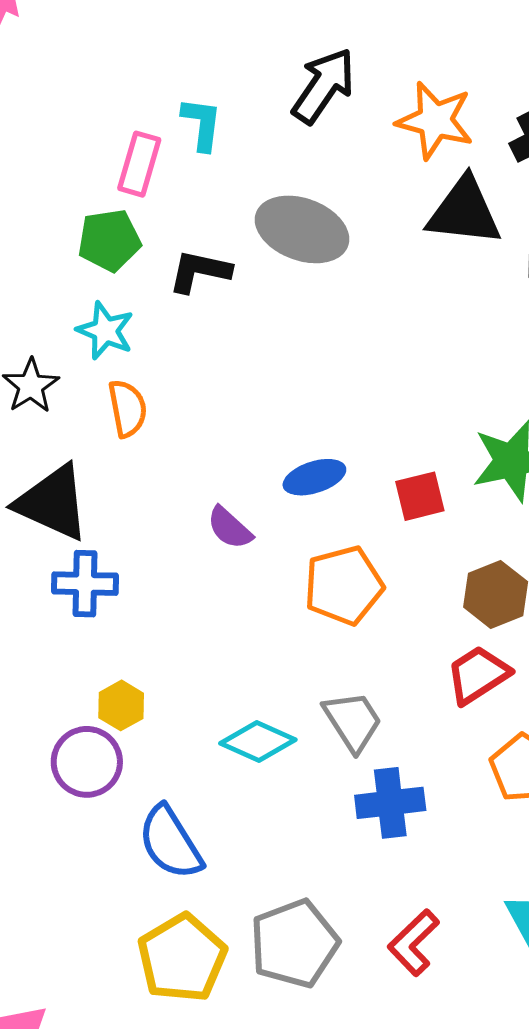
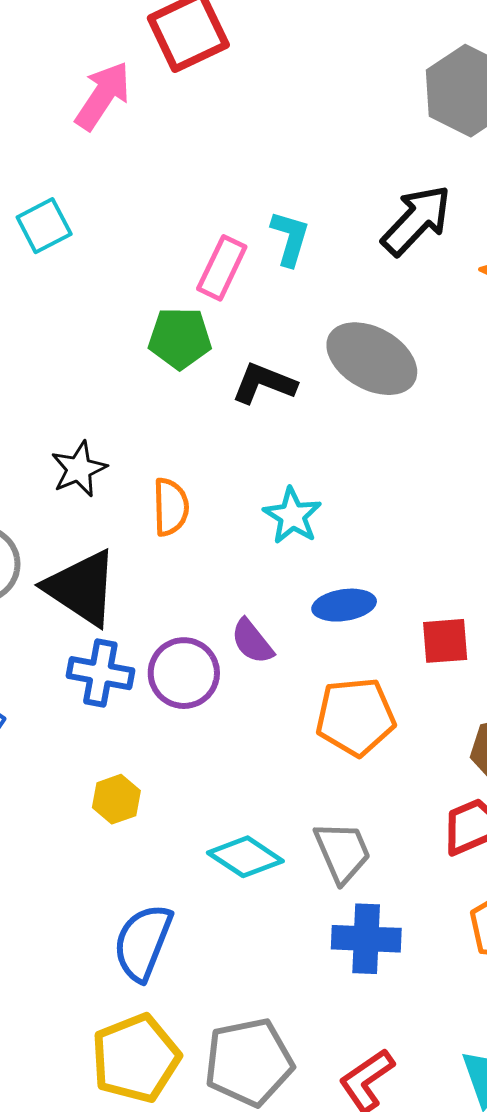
cyan star: (105, 331) -> (292, 516), moved
purple circle: (87, 762) -> (184, 673), moved
blue semicircle: (170, 843) -> (143, 942), turned 44

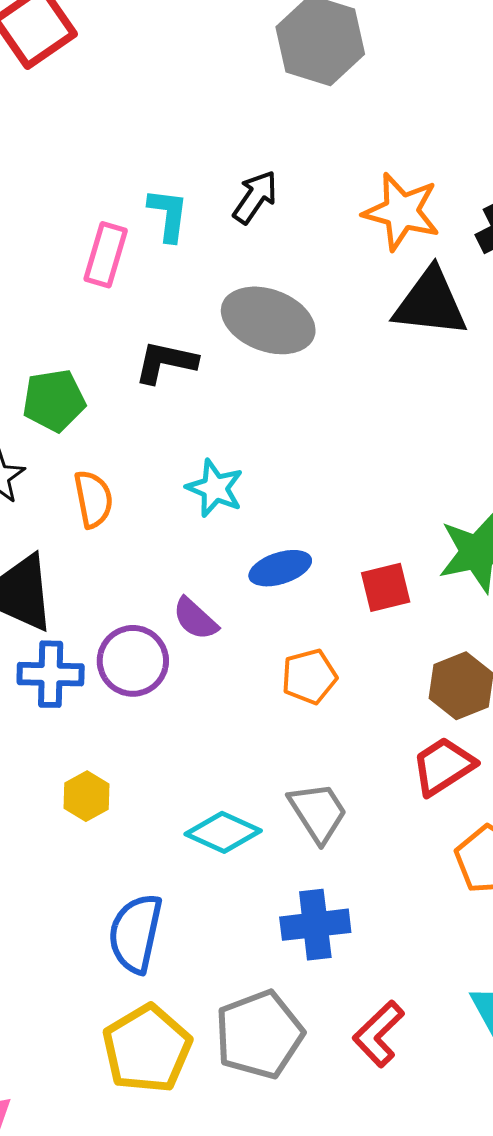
black arrow: (416, 220) -> (255, 197), moved, size x0.7
green pentagon: (180, 338) -> (54, 400), moved
orange pentagon: (355, 717) -> (309, 677), size x0.7
blue cross: (366, 939) -> (315, 925), moved

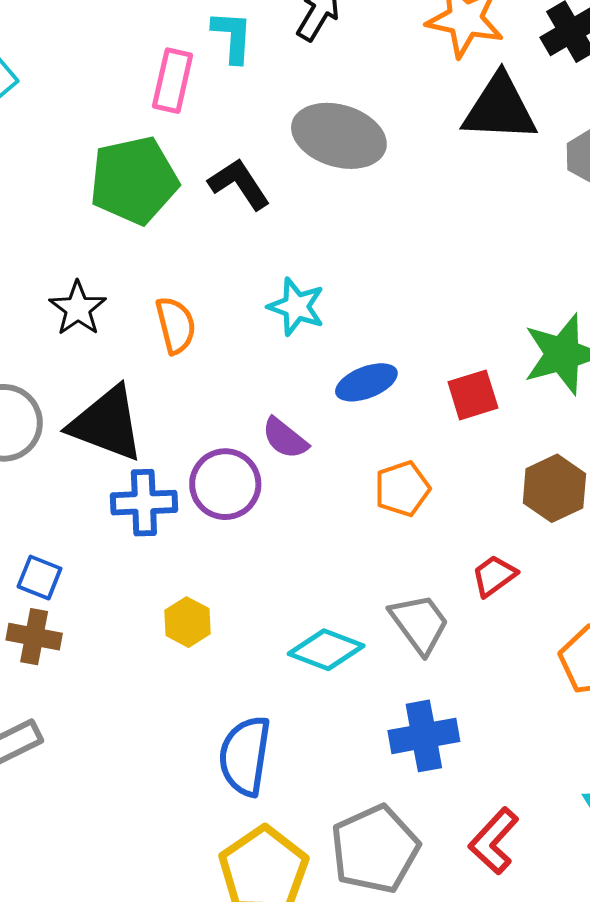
black L-shape: (166, 362) -> (239, 184), turned 48
green pentagon: (54, 400) -> (134, 180), moved, size x1.4
red trapezoid: (443, 766) -> (494, 576), moved, size x0.7

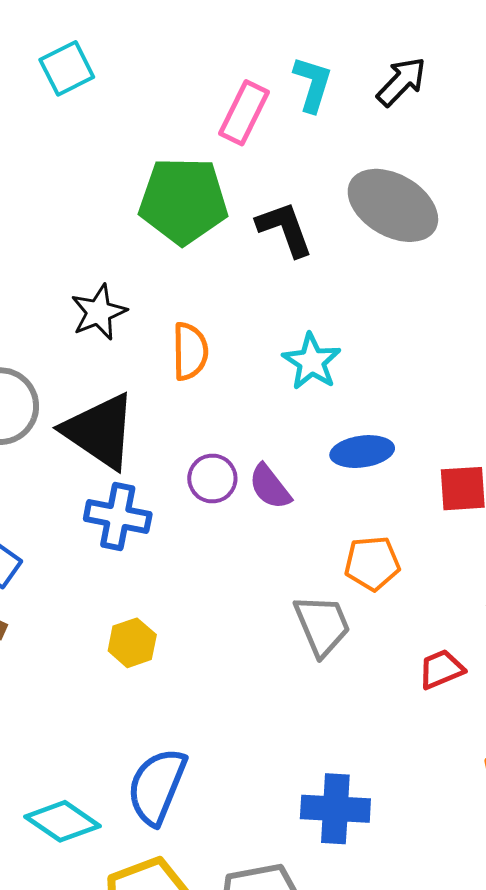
purple circle: (225, 484) -> (212, 478), moved, size x0.7
gray trapezoid: (420, 624) -> (322, 625), moved
cyan diamond: (326, 650) -> (62, 821), moved

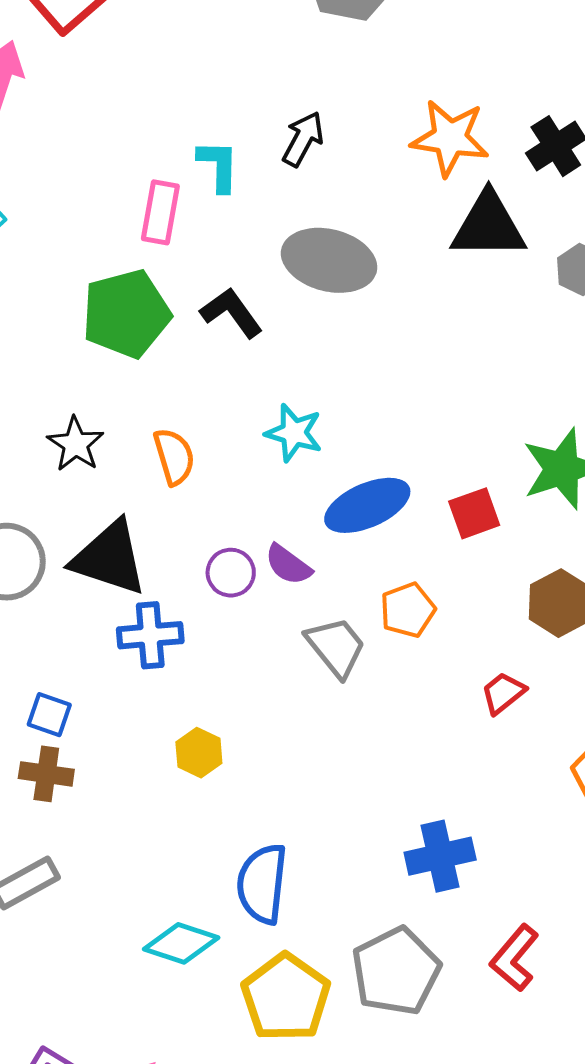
blue ellipse: (362, 452) -> (367, 505), size x1.4
gray trapezoid: (322, 625) -> (336, 647), moved

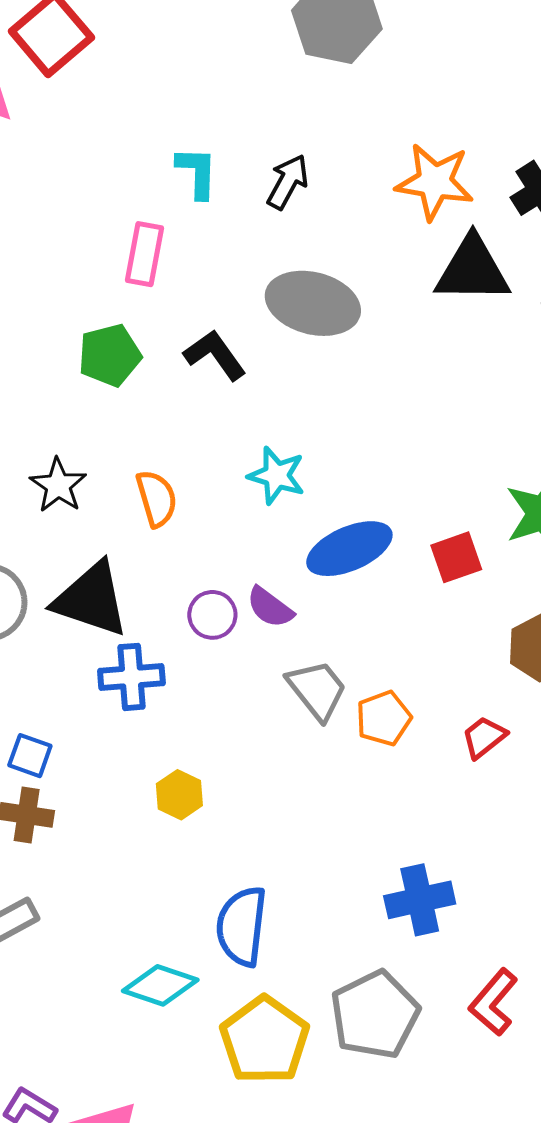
cyan L-shape: (218, 166) -> (197, 172), moved
green pentagon: (126, 314) -> (110, 355), size x0.7
orange pentagon: (408, 610) -> (384, 718), moved

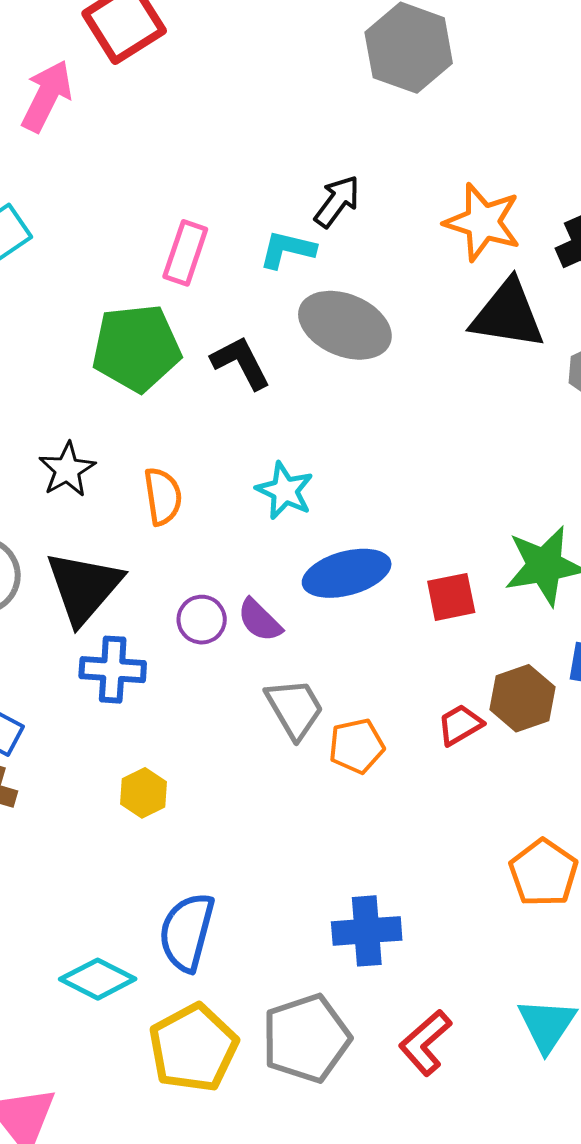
cyan L-shape: (197, 172) -> (287, 250), moved, turned -86
green pentagon: (110, 355) -> (136, 348), size x1.4
black triangle: (91, 599) -> (84, 587), turned 44
red trapezoid: (484, 737) -> (460, 725), moved

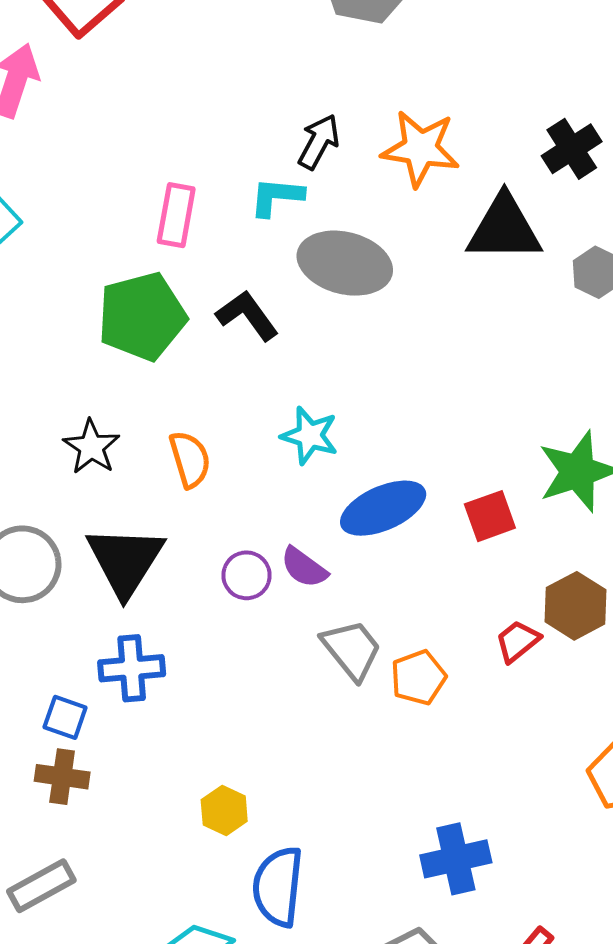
orange star: (483, 222) -> (420, 149), moved
blue cross: (113, 670) -> (132, 668), moved
yellow hexagon: (144, 793) -> (224, 811), moved

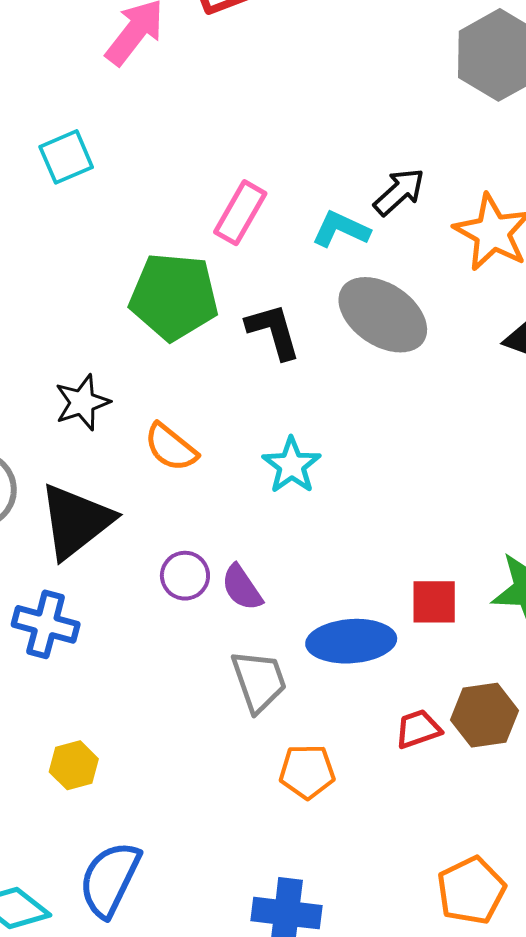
orange semicircle: (190, 459) -> (171, 447), turned 126
blue ellipse: (383, 508) -> (351, 641), moved
orange pentagon: (418, 678) -> (307, 772), moved
yellow hexagon: (224, 811) -> (74, 765), moved

